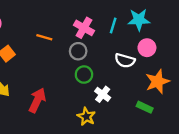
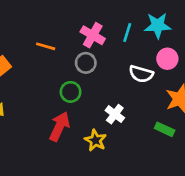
green circle: (84, 75) -> (71, 92), moved
red arrow: (37, 100) -> (59, 127), moved

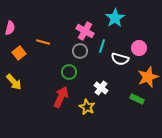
cyan star: (158, 26) -> (115, 18), moved, turned -30
cyan line: (127, 32) -> (102, 46), moved
orange line: (46, 46) -> (43, 42), moved

